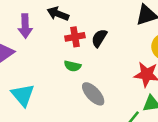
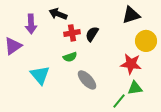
green semicircle: (73, 66) -> (70, 57), turned -32
cyan triangle: (23, 95) -> (40, 75), moved

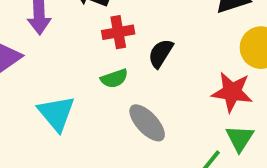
black semicircle: (92, 34) -> (161, 53), moved
green triangle: (135, 88) -> (240, 138), turned -49

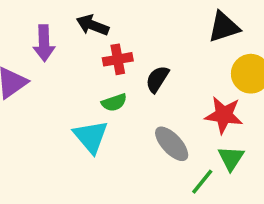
cyan triangle: (56, 113) -> (91, 137), moved
gray ellipse: (147, 123) -> (172, 144), moved

